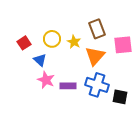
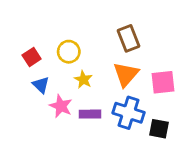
yellow star: (74, 42) -> (83, 80), moved
pink square: (123, 45) -> (163, 82), moved
blue triangle: (40, 60) -> (41, 85), moved

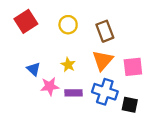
yellow circle: (69, 52) -> (68, 25), moved
red square: (32, 57) -> (26, 21), moved, size x1.5
pink star: (61, 106) -> (50, 86), turned -30

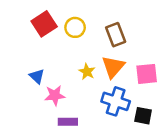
red square: (26, 21) -> (44, 24), moved
yellow star: (68, 65) -> (87, 72), moved
purple rectangle: (74, 93) -> (68, 122), moved

